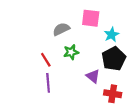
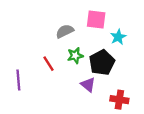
black pentagon: (114, 59) -> (102, 63), moved
purple triangle: (93, 76) -> (88, 85), moved
purple line: (48, 83) -> (18, 80), moved

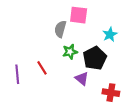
pink square: (96, 20) -> (79, 15), moved
gray semicircle: (65, 31) -> (60, 29), turned -49
red line: (49, 64) -> (42, 68), moved

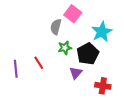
pink square: (79, 15) -> (73, 14), turned 30
cyan star: (110, 34) -> (102, 32), size x1.5
purple triangle: (82, 79) -> (76, 73), turned 32

